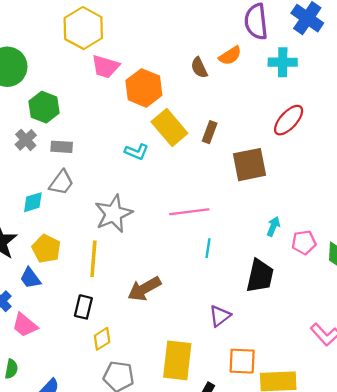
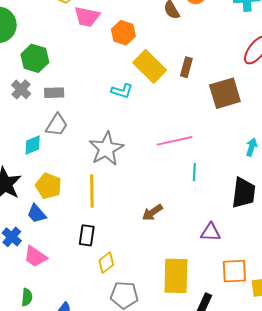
orange hexagon: (144, 88) -> (123, 33), size x0.7
brown arrow: (144, 289) -> (152, 213), moved, size x0.7
purple triangle: (220, 316) -> (211, 232), turned 45

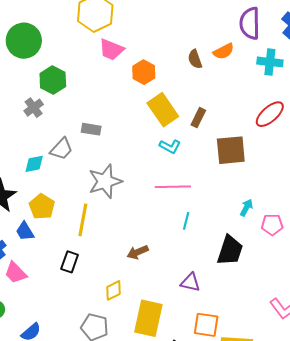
cyan L-shape: (122, 91) -> (170, 146), moved
gray rectangle: (54, 93) -> (91, 129), moved
yellow diamond: (106, 263) -> (113, 290), moved

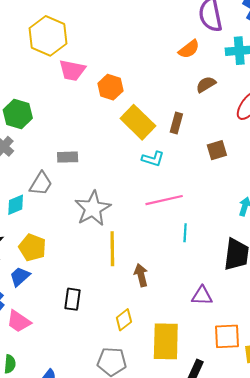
brown semicircle: (195, 59) -> (206, 84), moved, turned 90
brown square: (231, 150) -> (217, 150), size x0.6
yellow line: (83, 220) -> (112, 249), moved
blue trapezoid: (25, 231) -> (20, 277), turned 90
brown arrow: (138, 252) -> (141, 275), turned 110

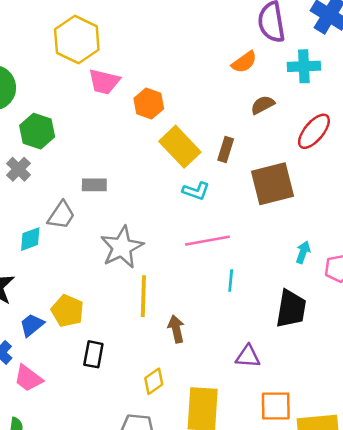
brown square: (217, 150) -> (272, 184), size x1.8
yellow pentagon: (32, 247) -> (67, 311), moved

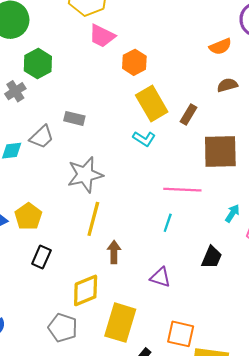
cyan L-shape: (196, 191) -> (144, 139), moved
pink line: (207, 241) -> (182, 190), moved
black trapezoid: (291, 309) -> (212, 257), size x0.7
purple triangle: (248, 356) -> (160, 277), moved
yellow diamond: (154, 381) -> (86, 290), size x1.5

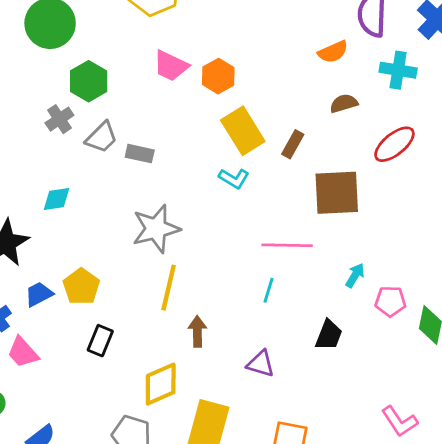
pink trapezoid: (102, 36) -> (171, 66), moved
gray trapezoid: (42, 137) -> (102, 137), moved

